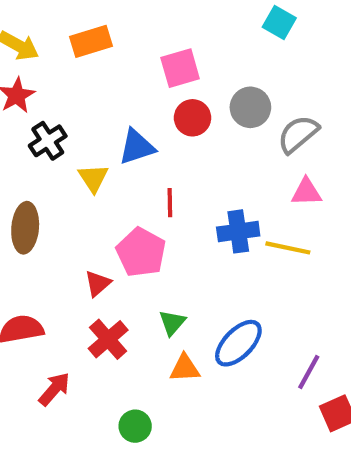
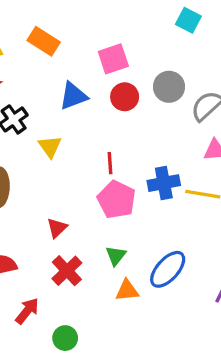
orange rectangle: (91, 41) -> (44, 41), turned 52
blue triangle: (137, 147) -> (73, 96), moved
pink pentagon: (141, 252) -> (116, 200), moved
green circle: (135, 426) -> (65, 338), moved

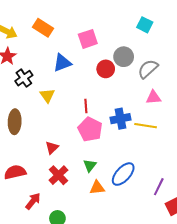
cyan square: (188, 20) -> (145, 25), moved
red circle: (125, 97) -> (106, 69), moved

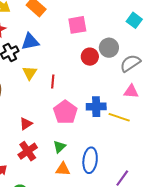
blue triangle: (62, 63) -> (30, 42), moved
red line: (86, 106) -> (53, 82), moved
blue ellipse: (123, 174) -> (90, 160), turned -45

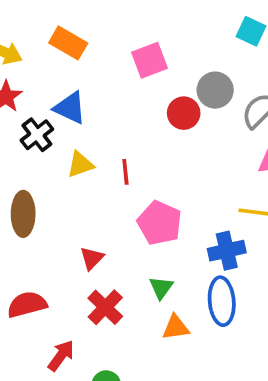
blue triangle: (30, 42) -> (70, 108), turned 48
yellow triangle: (30, 73) -> (80, 165), turned 49
blue cross: (96, 107) -> (227, 251), moved

